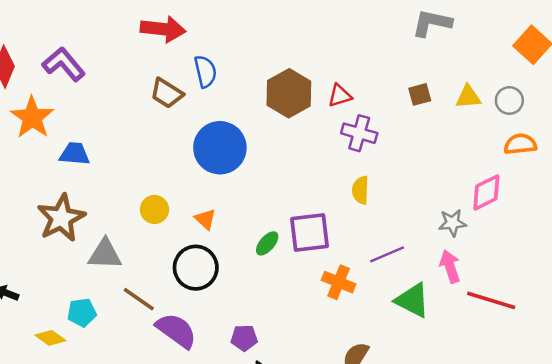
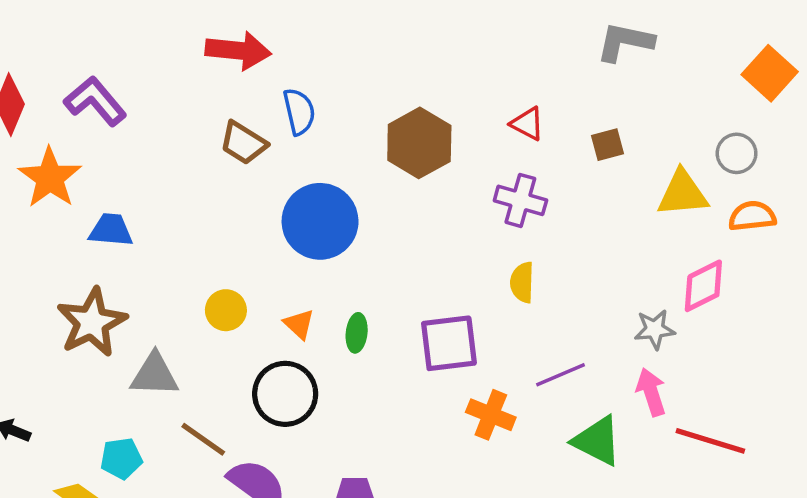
red triangle: (340, 96) -> (527, 124), moved, turned 45
yellow triangle: (468, 97) -> (682, 193), moved, size x1.4
green ellipse: (267, 243) -> (357, 333), moved, turned -35

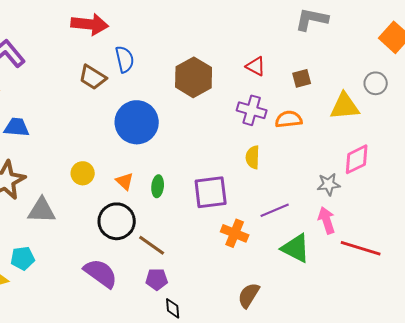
orange semicircle: (752, 216) -> (289, 119), moved
brown line: (203, 439) -> (152, 245), moved

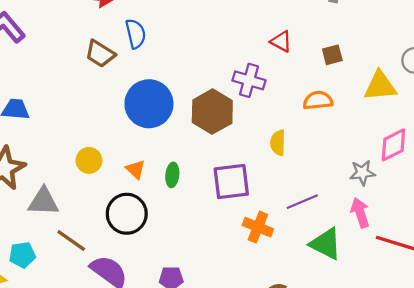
brown hexagon: (194, 77) -> (212, 112), moved
purple cross: (252, 110) -> (249, 80), moved
brown line: (152, 245) -> (71, 240), moved

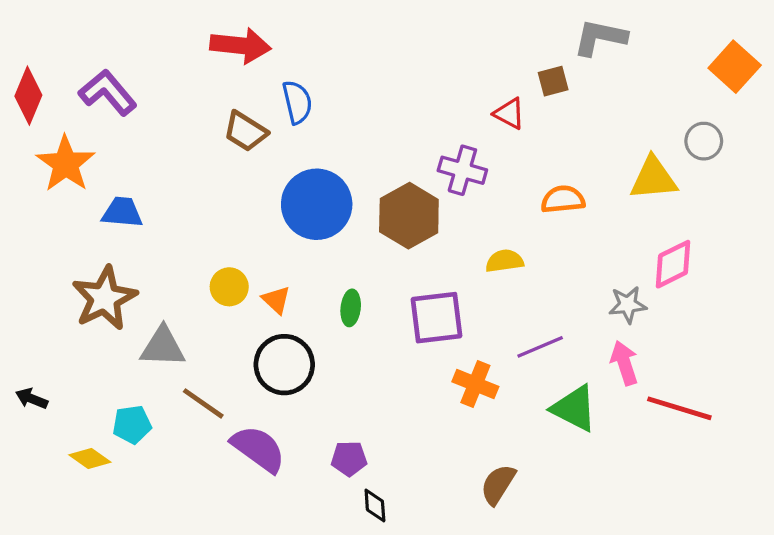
brown square: (332, 55) -> (553, 81), moved
yellow semicircle: (278, 143) -> (505, 261), turned 80
orange triangle: (136, 169) -> (276, 300), moved

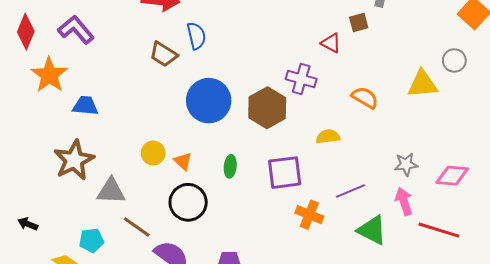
orange semicircle: (563, 199) -> (365, 97), turned 36
pink diamond: (673, 264) -> (452, 176), moved, turned 32

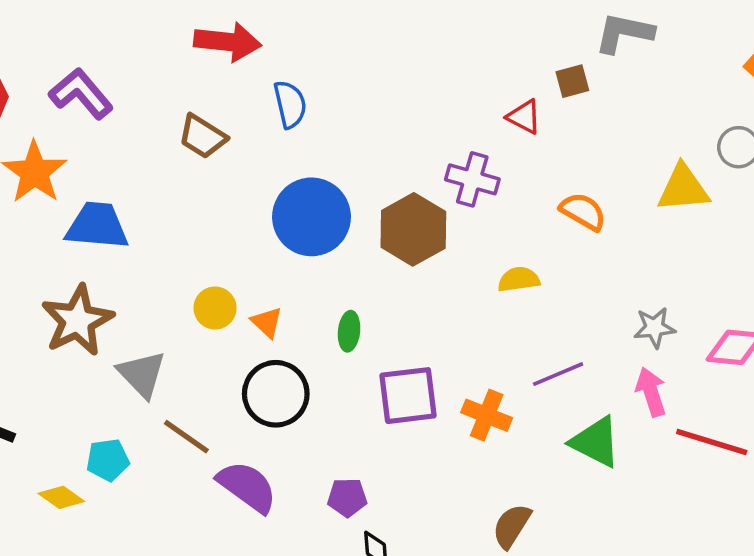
brown trapezoid: (163, 54) -> (203, 136), moved
blue trapezoid: (85, 106) -> (97, 226), size x1.4
purple square: (285, 173) -> (408, 396), moved
gray triangle: (111, 191) -> (142, 374), turned 44

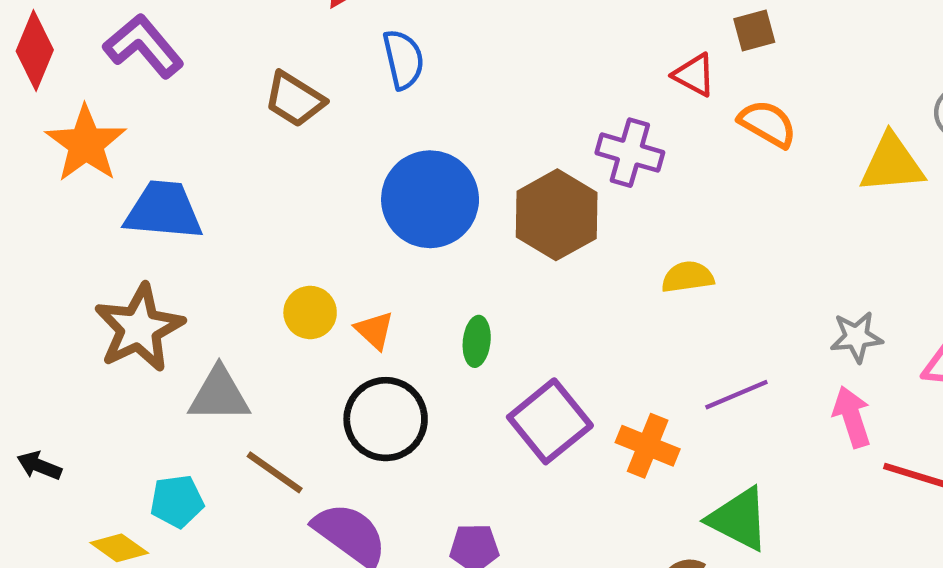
orange semicircle: (583, 212) -> (768, 124), moved
gray triangle: (142, 374) -> (219, 395), turned -46
purple square: (408, 396) -> (550, 421), turned -32
green triangle: (596, 442) -> (739, 519), moved

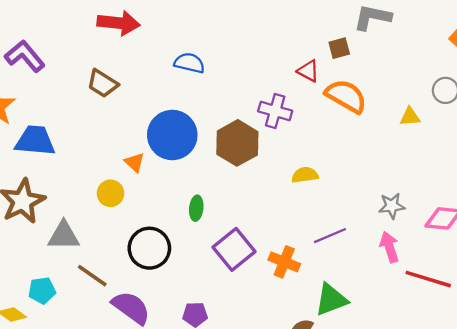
blue semicircle: (403, 59) -> (189, 63), moved, turned -64
orange semicircle: (768, 124) -> (346, 96), size x1.4
yellow triangle: (892, 164) -> (410, 117), size x0.6
orange triangle: (375, 330) -> (135, 162), moved
green triangle: (739, 519) -> (331, 300), turned -48

